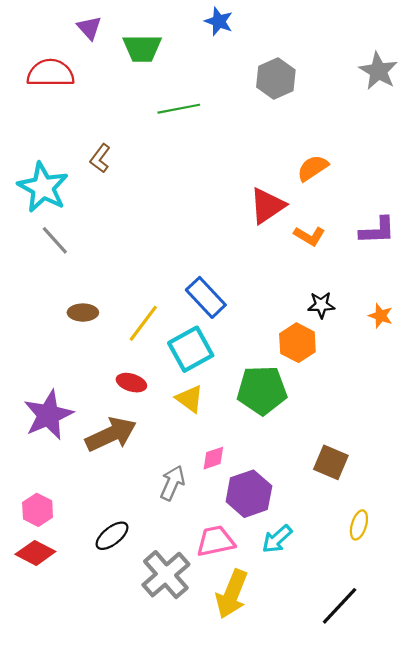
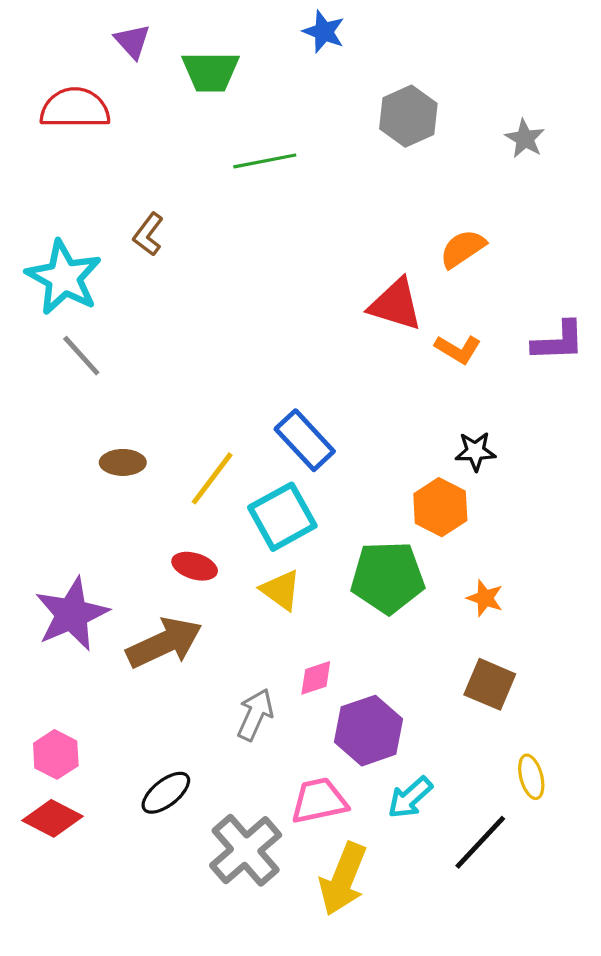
gray star: (378, 71) -> (525, 139), moved, size x0.7
red triangle: (267, 206) -> (396, 305), turned 51
orange star: (381, 316) -> (485, 598), moved
yellow ellipse: (359, 525) -> (531, 777), turned -32
black line: (340, 606) -> (480, 842), moved

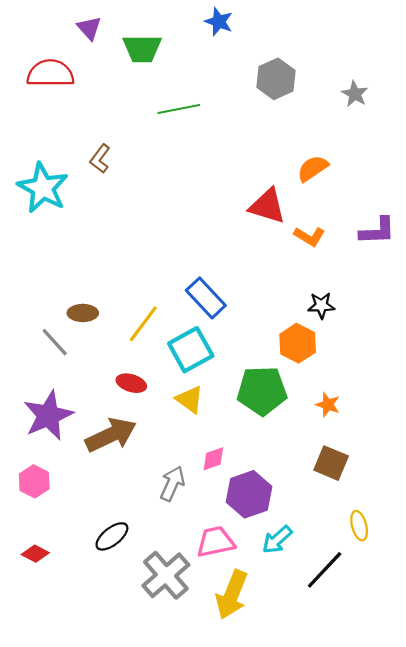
gray line: (81, 356) -> (55, 342), moved
pink hexagon: (56, 754) -> (34, 481), moved
red diamond: (53, 818) -> (35, 554), size x0.7

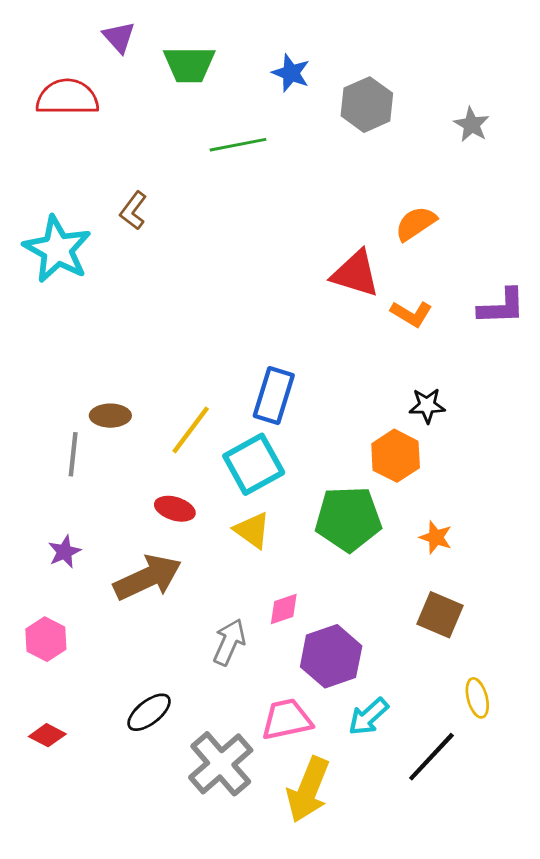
blue star: (219, 22) -> (291, 73), moved
blue rectangle: (206, 298) -> (274, 395), turned 60
gray line: (55, 342) -> (73, 454), turned 48
purple star: (48, 416) -> (64, 552), size x0.5

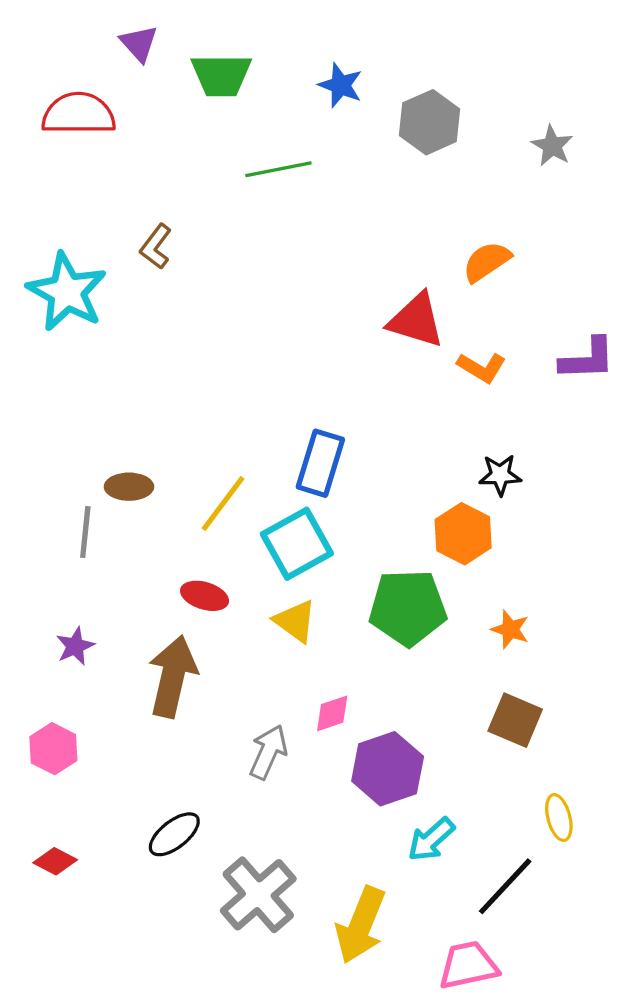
brown arrow: (148, 578) -> (173, 676), turned -52
pink trapezoid: (287, 719) -> (468, 965), moved

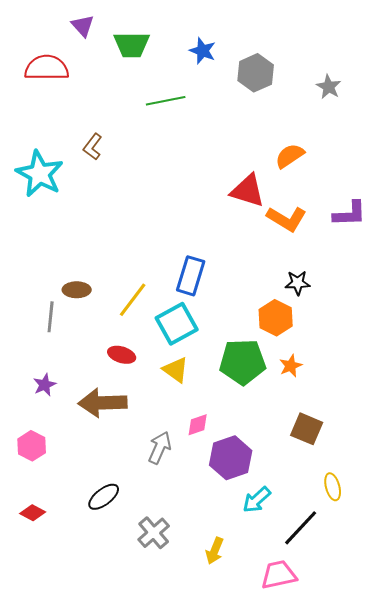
orange L-shape: (482, 367) -> (287, 219), size x1.4
orange star: (510, 629) -> (291, 366), moved, turned 30
brown arrow: (173, 676) -> (103, 403), turned -105
gray cross: (258, 895) -> (154, 533), size x0.7
yellow arrow: (361, 925) -> (215, 551), size x0.6

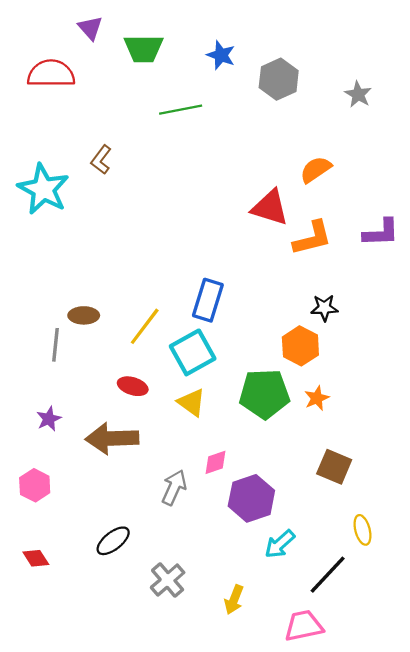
orange L-shape: (287, 219) -> (312, 238), turned -45
red diamond: (33, 513) -> (36, 558), turned 30

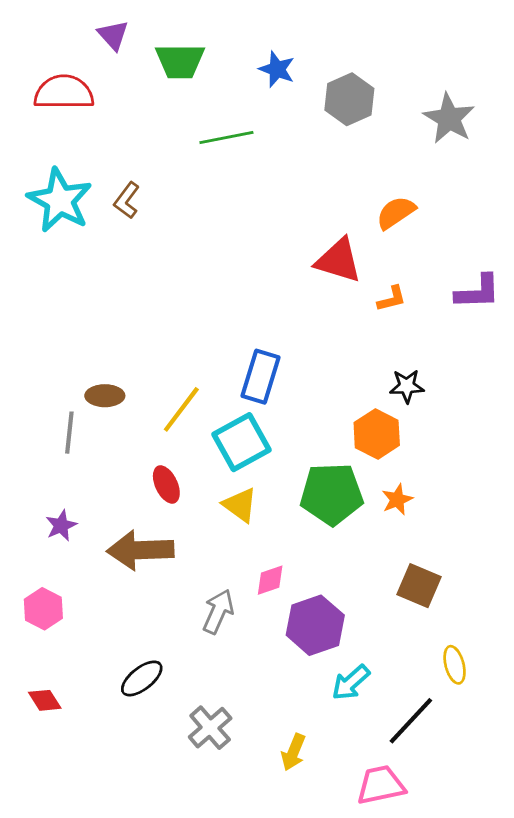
gray star: (358, 94) -> (449, 118), size x1.5
cyan star: (43, 189) -> (60, 200), moved
orange L-shape: (312, 238) -> (392, 299), size x0.6
red ellipse: (133, 386) -> (166, 484), turned 48

